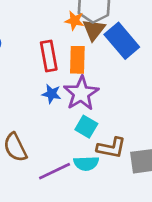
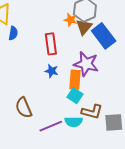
orange rectangle: (77, 60) -> (75, 80), moved
purple star: (81, 93) -> (86, 64), moved, turned -30

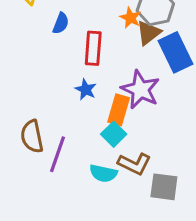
blue semicircle: (13, 33) -> (61, 23), moved
purple line: (51, 126) -> (58, 154), moved, turned -60

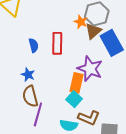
blue semicircle: (61, 23) -> (34, 45), moved, turned -32
blue star: (86, 89) -> (28, 75), moved
brown semicircle: (32, 136) -> (30, 96), moved

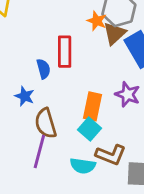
blue semicircle: (34, 45) -> (43, 69), moved
purple star: (90, 69) -> (128, 94), moved, size x0.7
brown semicircle: (30, 96) -> (46, 123), moved

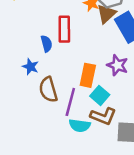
cyan square: (90, 129) -> (100, 95), moved
purple line: (39, 151) -> (70, 102), moved

